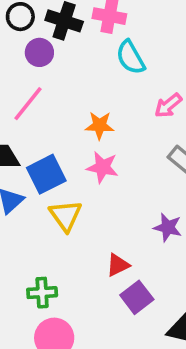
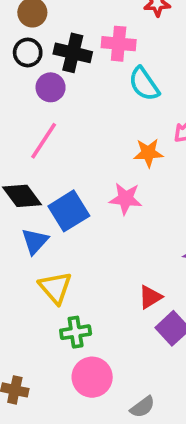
orange star: (100, 125) -> (148, 153), moved
yellow triangle: (66, 216) -> (55, 288), moved

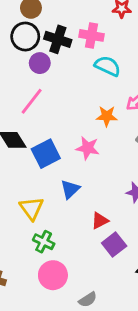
black circle: (28, 52) -> (25, 37), size x1.4
cyan semicircle: (144, 84) -> (108, 66), turned 145
blue triangle: (35, 241) -> (70, 189), moved
green cross: (76, 332) -> (44, 242), turned 30

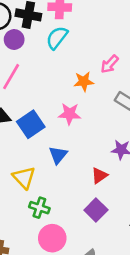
cyan semicircle: (108, 66) -> (57, 38), moved, turned -70
red triangle: (100, 221) -> (99, 176), moved
purple square: (114, 244) -> (96, 210), moved

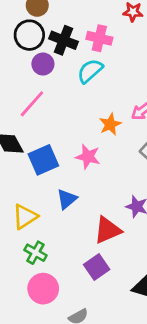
orange star: (84, 81) -> (110, 124), turned -30
red triangle: (99, 176) -> (108, 230), size x1.5
yellow triangle: (24, 178) -> (25, 217), turned 30

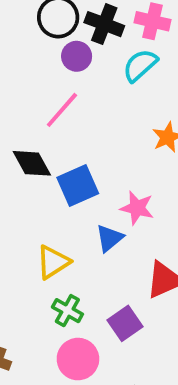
pink star: (88, 157) -> (137, 208), moved
purple square: (97, 267) -> (125, 323), moved

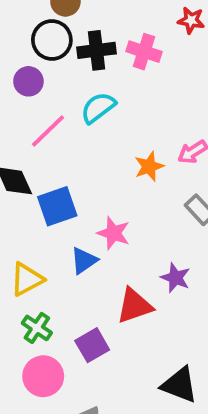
black cross: (104, 24) -> (96, 50), turned -33
purple circle: (77, 56) -> (28, 81), moved
cyan semicircle: (140, 65) -> (98, 108), moved

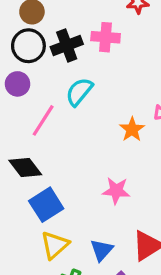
blue square: (57, 206) -> (46, 205), moved
blue triangle: (84, 261) -> (102, 250), moved

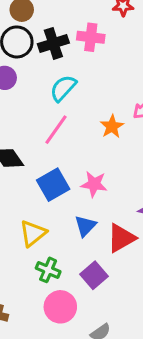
pink line: (43, 120) -> (56, 130), moved
blue square: (46, 205) -> (53, 185), moved
blue triangle: (102, 250) -> (85, 226), moved

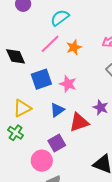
orange star: (112, 127) -> (74, 47), moved
green cross: (48, 270) -> (16, 133), moved
pink circle: (60, 307) -> (42, 161), moved

